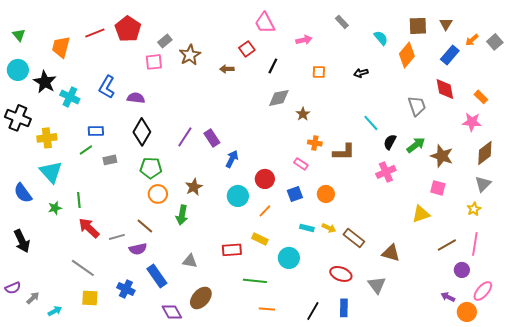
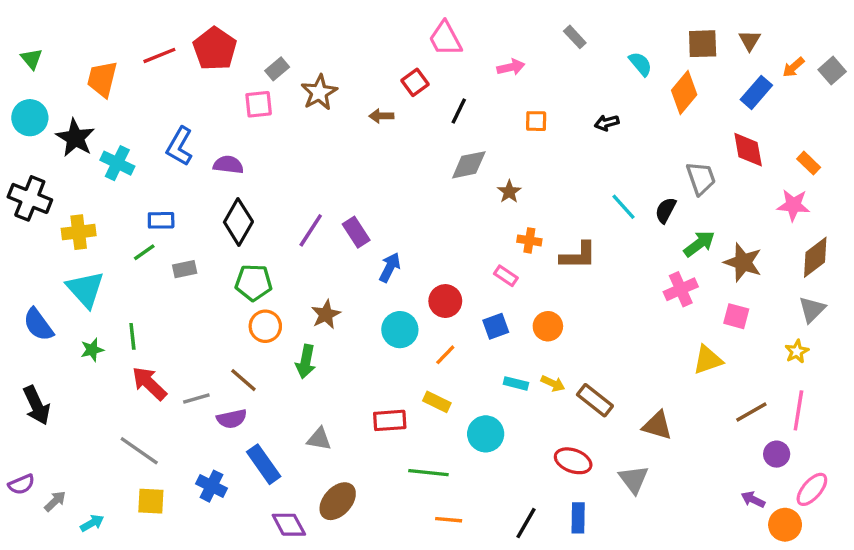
black semicircle: (390, 142) -> (666, 210), moved
pink cross: (386, 172) -> (681, 289), moved

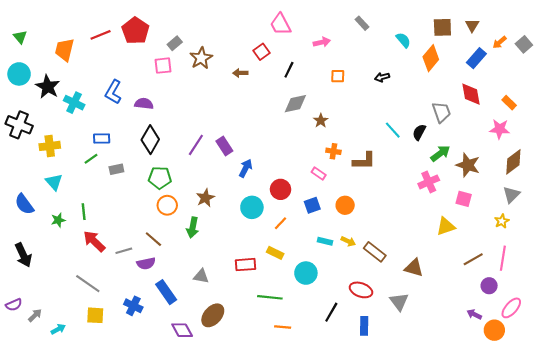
cyan triangle: (85, 289) -> (54, 182), size x0.7
black line: (526, 523) -> (331, 312), moved

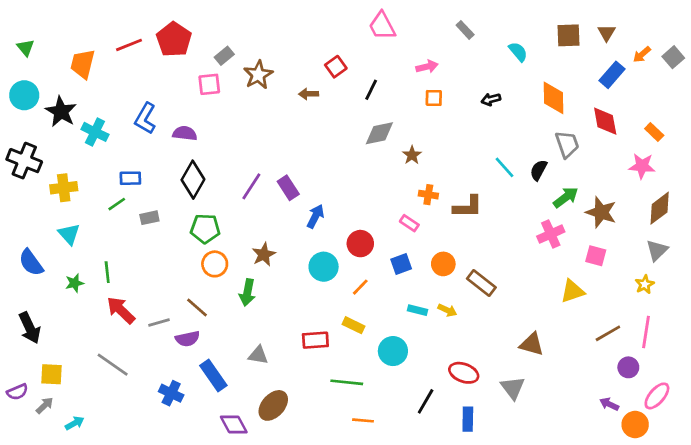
pink trapezoid: (281, 24) -> (382, 26), moved
pink arrow: (322, 42) -> (427, 67), moved
orange diamond: (431, 58) -> (553, 98), moved, turned -40
brown rectangle: (375, 252) -> (481, 283), moved
yellow square: (95, 315) -> (51, 374), moved

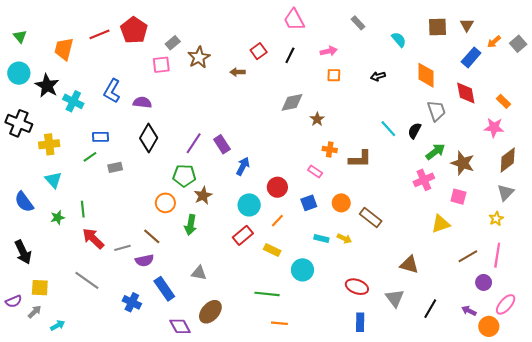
black line: (371, 90) -> (290, 55), moved
green pentagon: (205, 229) -> (184, 176), moved
red rectangle: (315, 340) -> (243, 235), moved, turned -36
black line: (426, 401) -> (430, 309), moved

